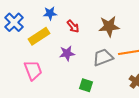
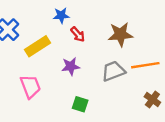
blue star: (50, 13) -> (61, 15), moved
green square: (86, 85) -> (80, 104), moved

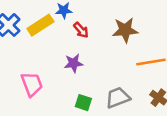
yellow rectangle: (37, 46) -> (40, 25), moved
gray trapezoid: (113, 71) -> (118, 98), moved

